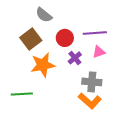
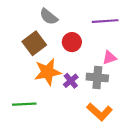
purple line: (95, 33) -> (105, 21), moved
purple cross: (75, 58) -> (71, 81), moved
gray cross: (92, 82) -> (97, 77), moved

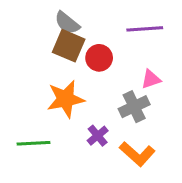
brown square: (34, 43) -> (69, 46), moved, turned -30
gray cross: (97, 77) -> (134, 107), turned -30
purple cross: (71, 81) -> (98, 136), moved

